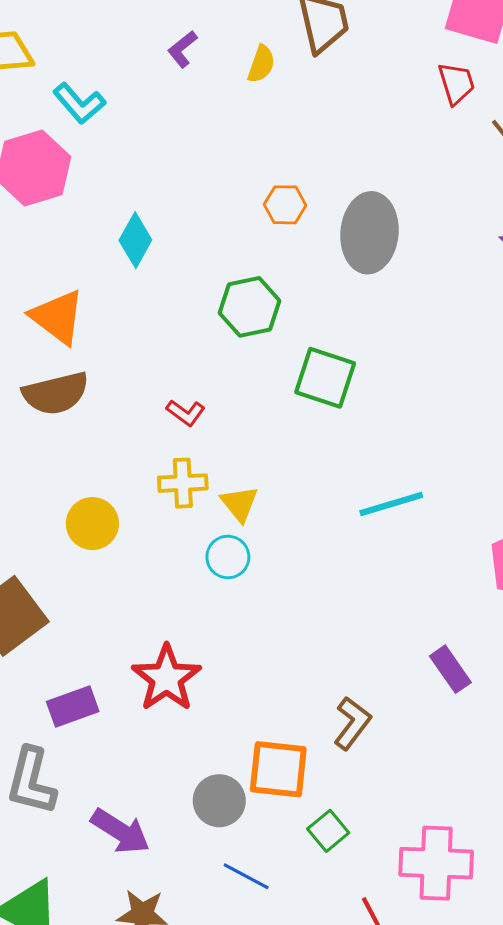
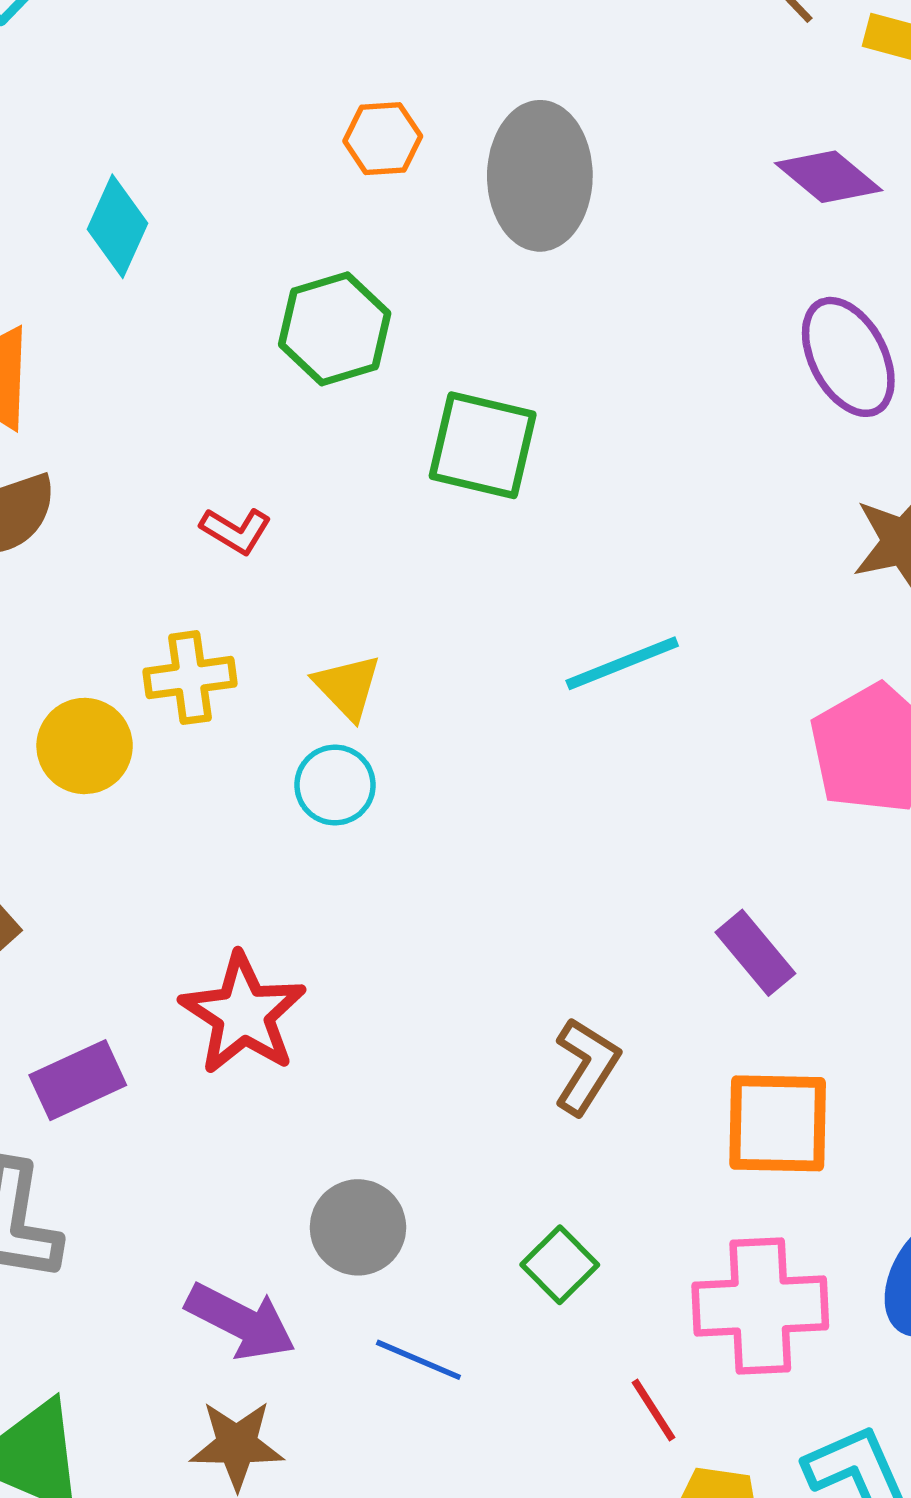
yellow cross: (183, 483) -> (190, 678), moved
orange square: (278, 769) -> (778, 1123), moved
purple arrow: (120, 831) -> (241, 1321), moved

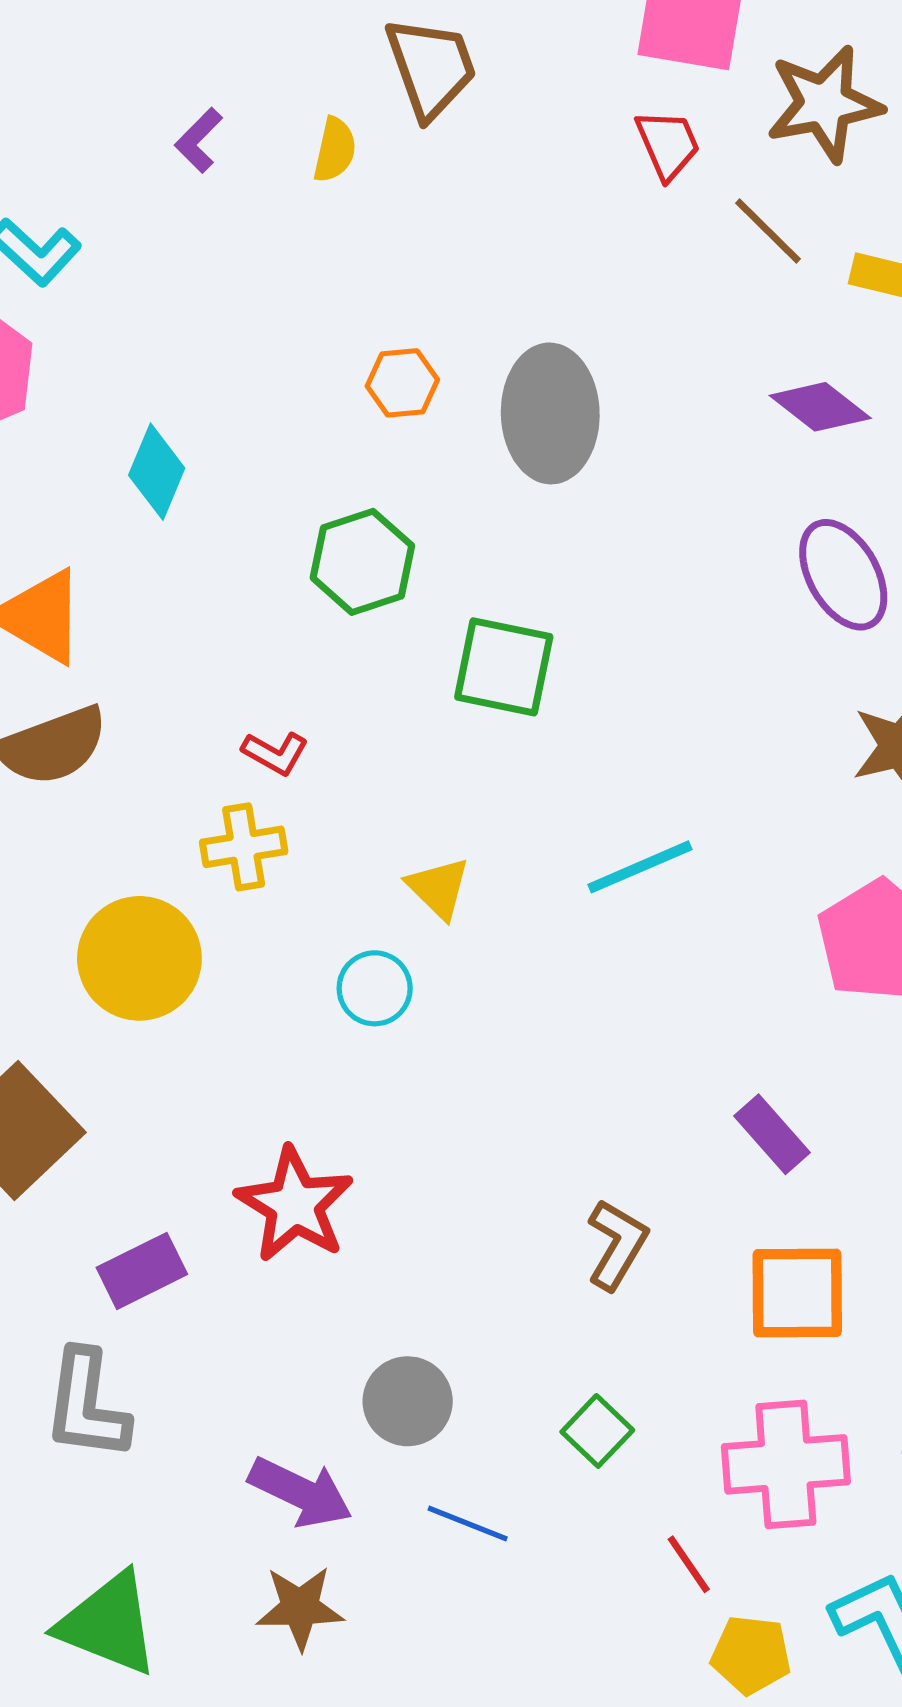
yellow cross: (190, 678) -> (244, 847), moved
yellow triangle: (348, 687) -> (438, 888), moved
yellow circle: (85, 746) -> (139, 958), size x1.4

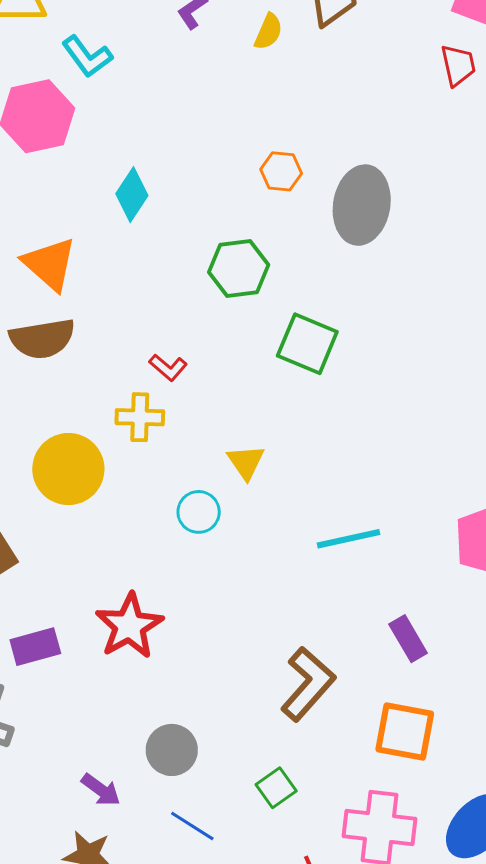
cyan line: (640, 867) -> (349, 539), moved
brown L-shape: (617, 1244) -> (308, 684), size x1.4
purple arrow: (300, 1492) -> (101, 790), size x0.7

